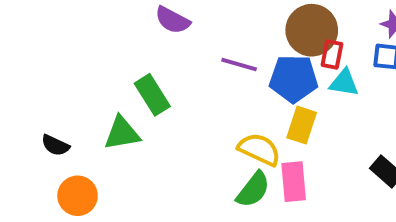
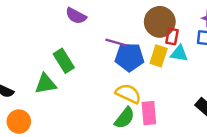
blue pentagon: (294, 79) -> (129, 57), moved
yellow rectangle: (302, 125) -> (159, 56), moved

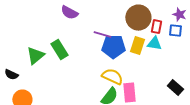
red rectangle: (172, 36) -> (156, 27), moved
green triangle: (46, 84) -> (35, 56), moved, turned -30

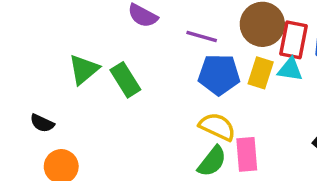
red rectangle: (156, 27) -> (294, 40), size x1.5
purple line: (102, 35) -> (202, 36), moved
green triangle: (35, 56) -> (84, 69), moved

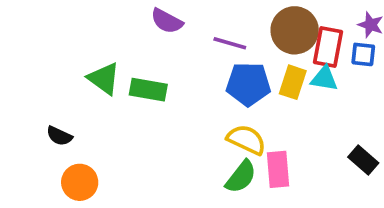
green triangle: (84, 69) -> (104, 79), turned -44
green rectangle: (125, 80) -> (148, 90), turned -48

